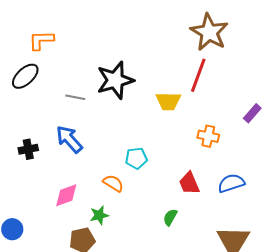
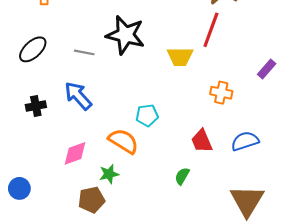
black ellipse: (25, 76) -> (33, 49), moved
black star: (115, 80) -> (125, 35), turned 30
orange semicircle: (113, 183) -> (123, 141), size x1.4

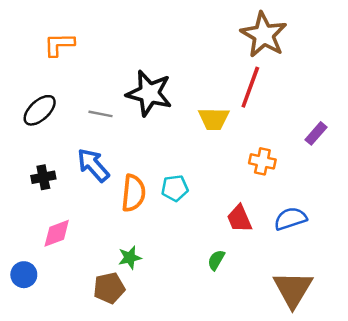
orange semicircle: (123, 141) -> (133, 193), moved, turned 64
pink diamond: (75, 153) -> (57, 233), moved

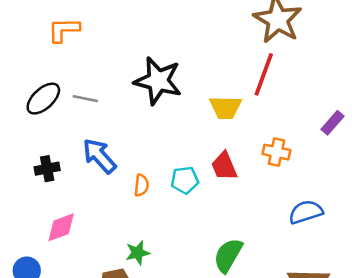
gray line: (101, 114) -> (85, 99), moved
orange semicircle: (133, 193) -> (141, 185), size x0.6
red trapezoid: (239, 219) -> (224, 166), moved
green semicircle: (216, 260) -> (228, 255), size x1.6

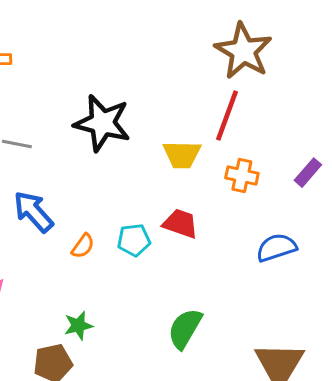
orange cross: (276, 152) -> (242, 176), moved
red trapezoid: (224, 166) -> (180, 224), turned 132
orange semicircle: (141, 185) -> (83, 246), turned 30
blue semicircle: (306, 212) -> (276, 248), moved

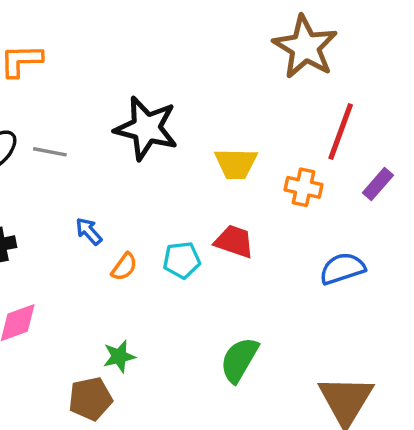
red line: (227, 116) -> (341, 132), moved
blue arrow: (33, 212) -> (89, 231), moved, size x0.6

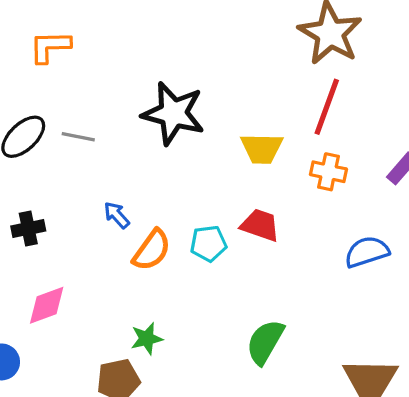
red line: (341, 132) -> (327, 107), moved
orange semicircle: (124, 267) -> (152, 250), size x1.5

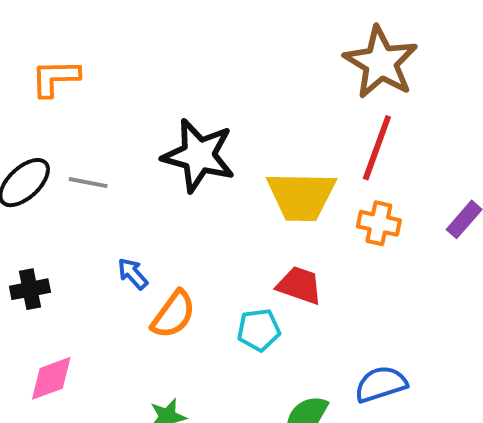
yellow trapezoid: (262, 148) -> (301, 196), size x1.4
cyan pentagon: (208, 244) -> (259, 330), moved
blue semicircle: (367, 252) -> (381, 384), moved

